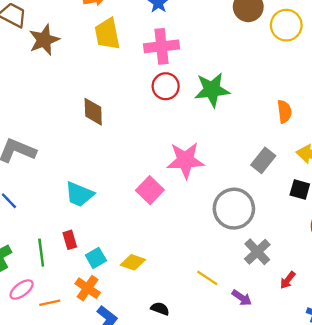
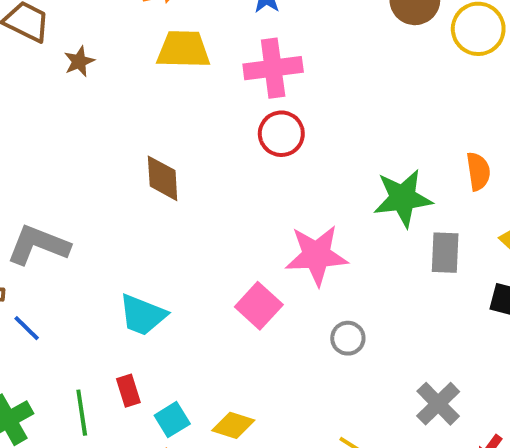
yellow trapezoid: (107, 34) -> (183, 49), turned 104
brown star: (44, 40) -> (79, 61), size x0.6
green star: (212, 90) -> (403, 198), moved
gray rectangle: (263, 160) -> (445, 253), turned -35
gray circle: (234, 209) -> (348, 338), moved, size x0.5

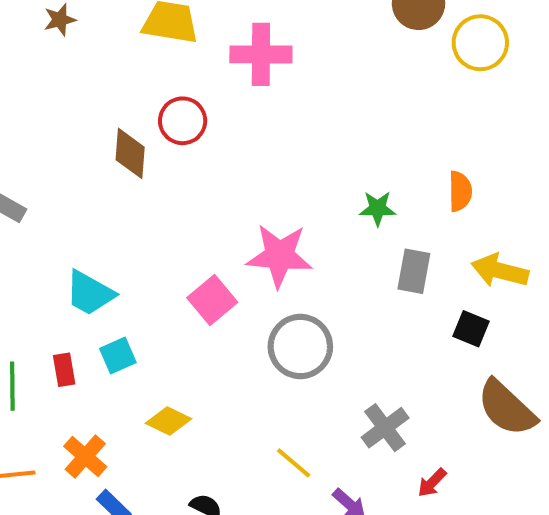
red circle: (281, 134) -> (183, 121), moved
green star: (403, 198) -> (378, 208), size x0.6
gray circle: (348, 338) -> (300, 346), size x1.8
cyan square: (172, 420) -> (118, 356), moved

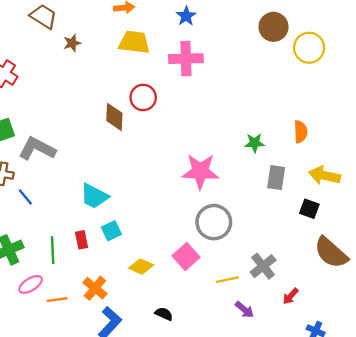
pink square: (212, 300) -> (186, 256), moved
yellow line: (294, 463) -> (227, 280), moved, turned -50

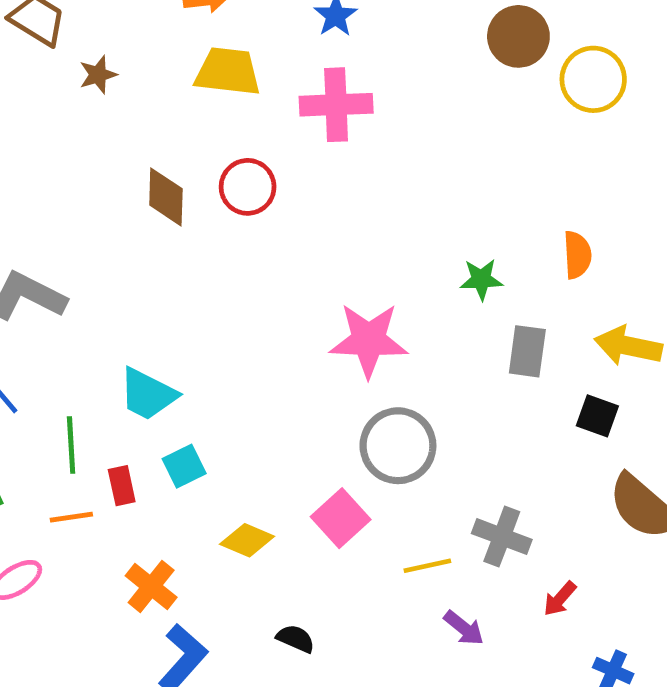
brown diamond: (114, 117) -> (166, 197), moved
green line: (53, 250) -> (71, 445), moved
gray cross: (263, 266) -> (502, 537), turned -30
orange line: (57, 300) -> (71, 517), moved

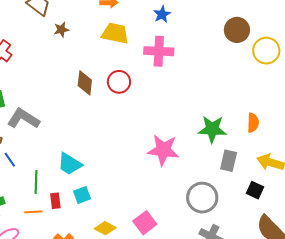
green star: (481, 279) -> (212, 129), size x1.6
gray circle: (398, 446) -> (202, 198), moved

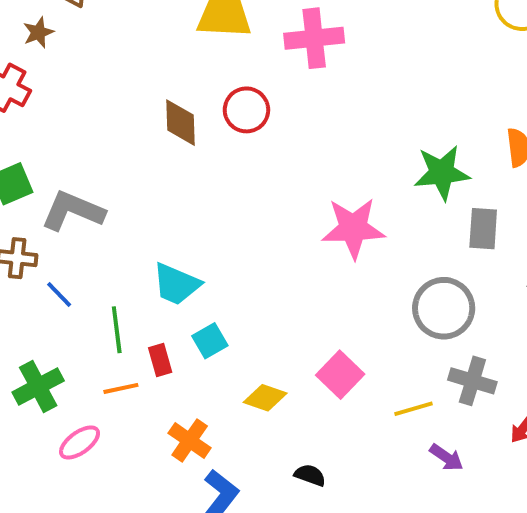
brown star: (61, 30) -> (38, 32), moved

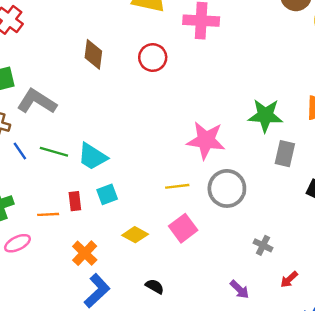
brown diamond: (181, 123) -> (93, 54), moved
gray circle: (444, 308) -> (227, 188), moved
green line: (117, 330) -> (54, 152), moved, turned -76
gray cross: (472, 381) -> (263, 245), size x0.7
yellow line: (413, 409) -> (177, 186), moved

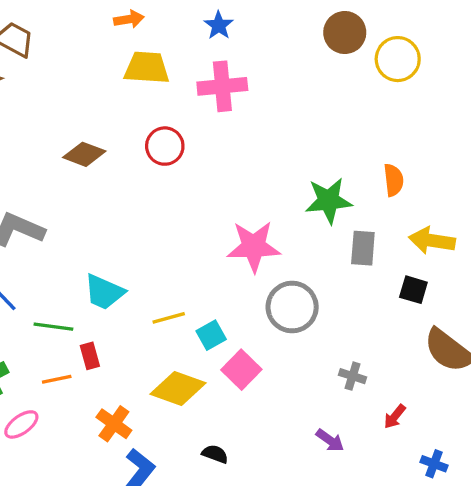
brown diamond: (93, 54) -> (84, 154), turned -68
green line: (54, 152) -> (53, 327), moved
yellow line: (177, 186) -> (169, 318), moved
cyan square: (107, 194) -> (211, 335), moved
yellow diamond: (135, 235) -> (178, 388), size x1.5

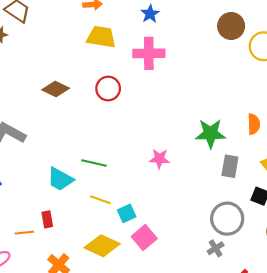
pink star: (254, 247) -> (159, 159), size x0.6
gray circle: (292, 307) -> (227, 219), moved
yellow line: (169, 318) -> (100, 200), turned 30
green line: (53, 327) -> (94, 163), moved
gray cross: (353, 376) -> (216, 248), turned 35

